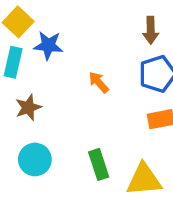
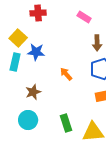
brown star: (28, 107) -> (33, 92), moved

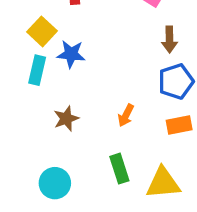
orange arrow: (66, 74) -> (126, 115), moved, turned -112
cyan circle: (28, 120) -> (55, 183), moved

